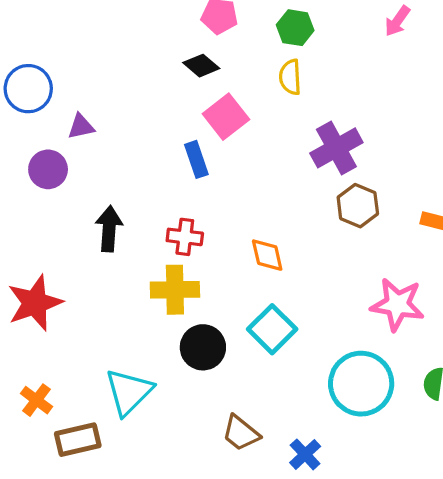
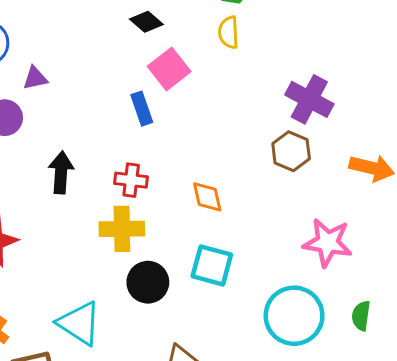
purple cross: (336, 148) -> (309, 99), moved, turned -33
cyan square: (272, 329) -> (212, 265), turned -30
cyan triangle: (129, 392) -> (79, 323), turned -42

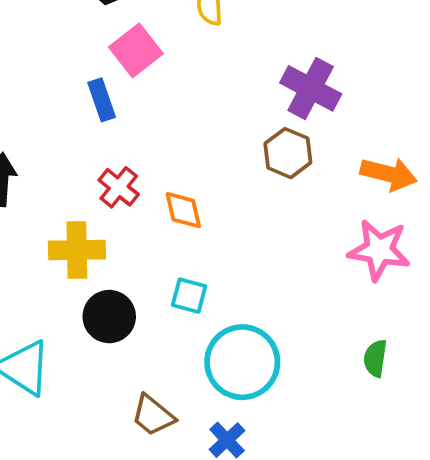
red cross: (131, 180) -> (119, 187), moved, turned 32
pink star: (328, 243) -> (379, 250), moved
cyan square: (212, 265) -> (189, 296), size x0.7
cyan circle: (294, 316) -> (242, 362), moved

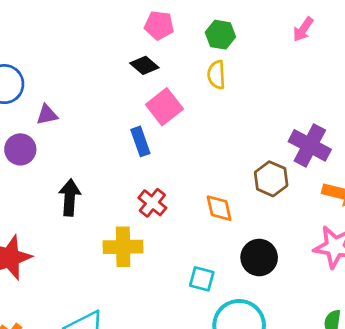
purple cross: (311, 88) -> (310, 145), moved
orange diamond: (183, 210) -> (219, 208), moved
black circle: (109, 317) -> (259, 258), moved

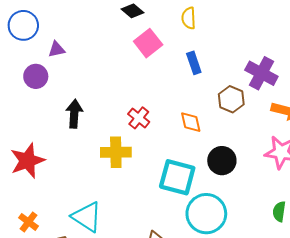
blue rectangle: (140, 141) -> (194, 63), moved
cyan square: (202, 279) -> (177, 177), size x1.8

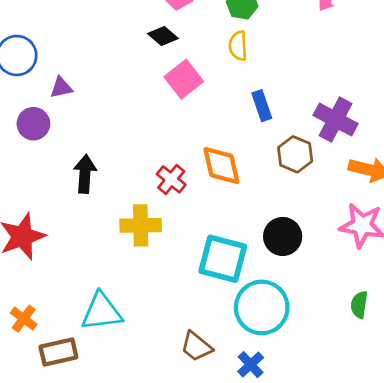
blue rectangle: (194, 63) -> (262, 106), moved
orange diamond: (191, 122) -> (221, 165), moved, size x1.4
cyan triangle: (87, 217) -> (102, 312), turned -40

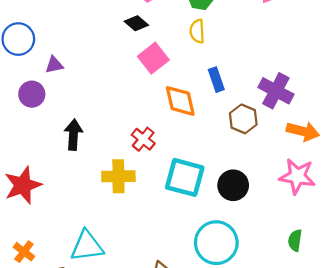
orange diamond: (221, 165) -> (180, 101), moved
cyan square: (223, 259) -> (185, 177), moved

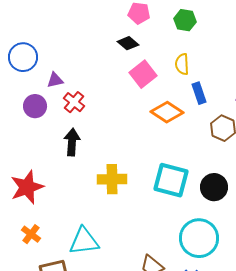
yellow semicircle: (197, 31) -> (182, 64), moved
orange diamond: (180, 101) -> (167, 112), turned -44
red cross: (143, 139) -> (74, 102), moved
orange cross: (24, 252) -> (31, 234), moved

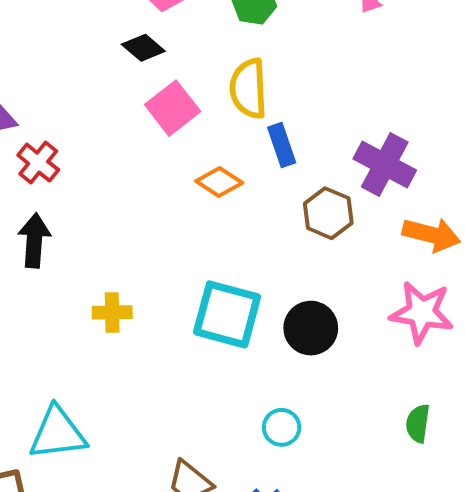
yellow semicircle: (182, 64) -> (248, 89), size x1.4
orange diamond: (167, 112) -> (219, 182), size x0.7
yellow cross: (112, 179) -> (112, 312), size x0.7
cyan circle: (199, 238) -> (282, 427), size x0.5

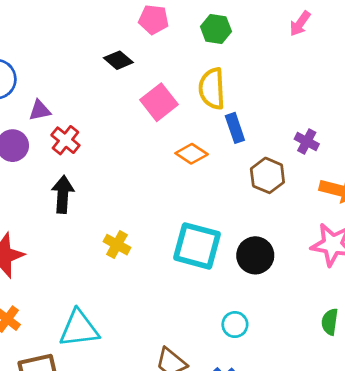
black diamond: (143, 48) -> (118, 60), moved
purple cross: (385, 164) -> (307, 142), size x0.6
yellow cross: (112, 312) -> (117, 245), turned 30

